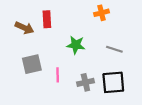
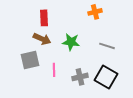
brown arrow: (24, 28) -> (42, 39), moved
black square: (113, 82) -> (106, 77), turned 35

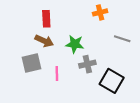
gray line: (107, 46) -> (122, 39), moved
gray cross: (80, 77) -> (87, 64), moved

